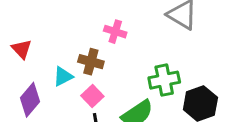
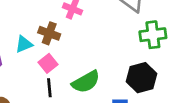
green cross: (164, 80) -> (153, 35), moved

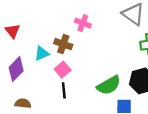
green semicircle: (86, 82) -> (109, 85), moved

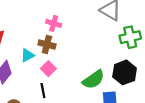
pink cross: (83, 23) -> (54, 23), moved
black line: (64, 90) -> (43, 91), moved

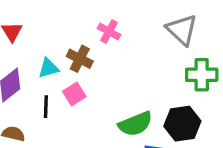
pink cross: (54, 23) -> (109, 32), moved
black line: (43, 91) -> (46, 107), moved

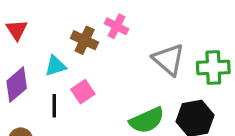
gray triangle: (182, 30) -> (169, 59), moved
brown cross: (80, 59) -> (85, 40), moved

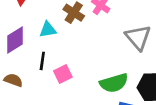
pink square: (83, 92) -> (63, 74), moved

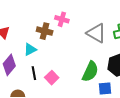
green semicircle: (114, 83) -> (90, 72), turned -30

